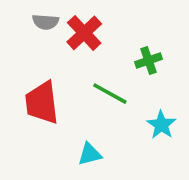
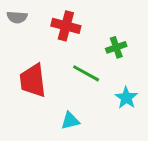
gray semicircle: (46, 22) -> (17, 17), moved
red cross: (84, 33) -> (66, 26), turned -32

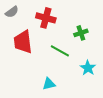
gray semicircle: (17, 17) -> (12, 12), turned -40
red trapezoid: (33, 80) -> (23, 42), moved

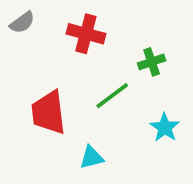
red trapezoid: (23, 42) -> (48, 112), moved
green line: (60, 51) -> (112, 96), turned -66

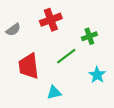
gray semicircle: (22, 23) -> (13, 30), moved
red cross: (86, 34) -> (51, 20), turned -35

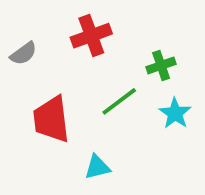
cyan star: (97, 75) -> (175, 113), moved

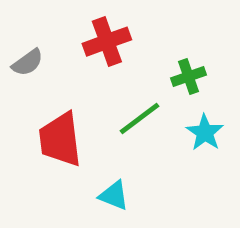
cyan triangle: (97, 167) -> (114, 195), turned 36

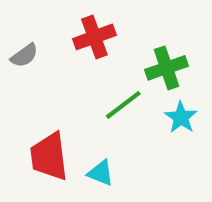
green cross: (188, 77) -> (167, 68), size x1.4
red trapezoid: (60, 139) -> (49, 156), moved

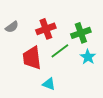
red cross: (94, 37) -> (46, 29), moved
red trapezoid: (49, 156) -> (32, 58), moved

